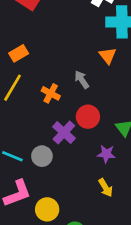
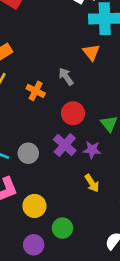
purple cross: (64, 132) -> (65, 145), moved

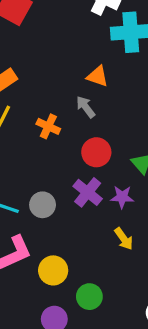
orange triangle: (91, 52) -> (97, 76), moved, turned -30

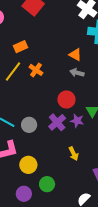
gray arrow: (86, 107) -> (77, 73), moved, turned -48
orange cross: (48, 126) -> (36, 70), moved
purple star: (122, 197) -> (77, 121), moved

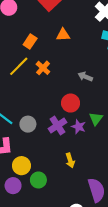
orange rectangle: (20, 47) -> (30, 41), turned -40
orange triangle: (75, 55) -> (63, 35), moved, turned -40
green circle: (47, 184) -> (38, 180), moved
purple circle: (24, 194) -> (13, 186), moved

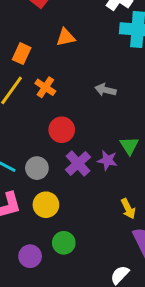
red circle: (71, 103) -> (62, 130), moved
yellow arrow: (70, 160) -> (128, 209), moved
yellow circle: (21, 166) -> (46, 205), moved

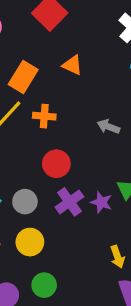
orange triangle: (66, 37) -> (72, 65), turned 30
orange rectangle: (22, 54) -> (23, 77), size x1.4
orange cross: (45, 87) -> (44, 116), turned -36

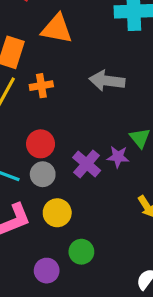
orange triangle: (72, 65) -> (57, 29), size x1.5
gray arrow: (108, 127) -> (107, 81), size x1.5
red circle: (56, 164) -> (41, 144), moved

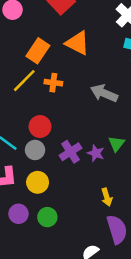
purple circle: (47, 271) -> (19, 214), moved

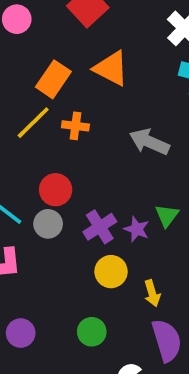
yellow circle: (38, 182) -> (111, 272), moved
purple circle: (19, 214) -> (21, 333), moved
green circle: (47, 217) -> (92, 332), moved

